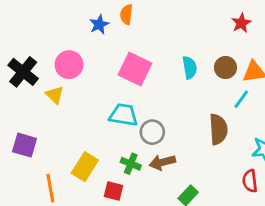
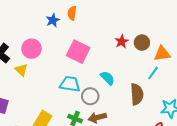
red star: (241, 23) -> (122, 42), moved
cyan semicircle: (190, 68) -> (107, 78), moved, turned -35
brown circle: (226, 68) -> (142, 43), moved

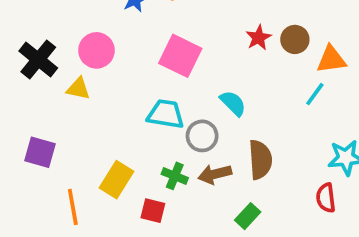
yellow triangle: (21, 70) -> (78, 89), turned -32
brown semicircle: (137, 94) -> (260, 160), moved

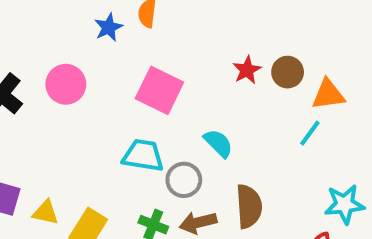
yellow triangle: (78, 89) -> (45, 212), moved

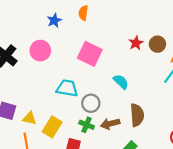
blue star: (109, 27) -> (54, 20), moved
cyan trapezoid: (143, 155) -> (67, 88), moved
gray circle: (184, 180) -> (91, 103), moved

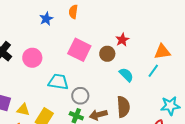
brown circle: (157, 44) -> (107, 54), moved
pink circle: (40, 51) -> (32, 58), moved
cyan semicircle: (121, 82) -> (126, 75), moved

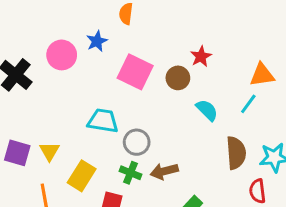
blue star: (46, 19) -> (97, 41), moved
pink circle: (32, 58) -> (62, 55), moved
brown semicircle: (123, 107) -> (236, 153), moved
yellow triangle: (23, 110) -> (49, 151), moved, turned 48

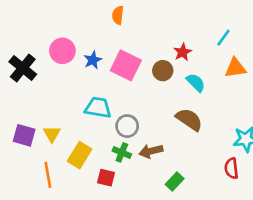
blue star: (97, 41) -> (93, 60), moved
cyan line: (248, 104) -> (223, 38), moved
cyan semicircle: (207, 110) -> (196, 83), moved
brown semicircle: (236, 153) -> (189, 119), moved, turned -52

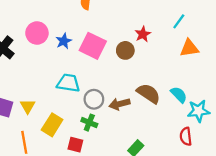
cyan semicircle: (196, 83) -> (179, 95), moved
brown arrow: (151, 151) -> (119, 104), moved

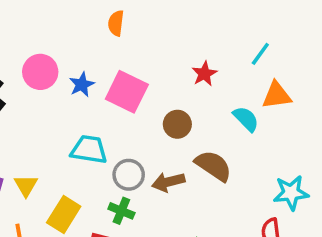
brown circle: (125, 50) -> (177, 124), moved
cyan semicircle: (179, 95) -> (246, 119), moved

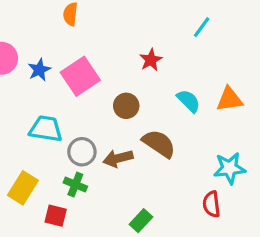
cyan line: (260, 54) -> (202, 27), moved
pink square: (127, 92) -> (80, 76), turned 30
orange triangle: (277, 95) -> (230, 99), moved

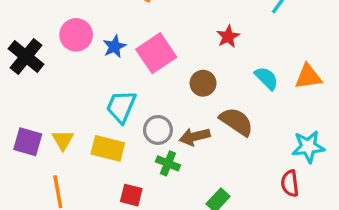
cyan trapezoid: (46, 129) -> (121, 107), turned -76
green cross: (75, 185) -> (168, 163), moved
yellow rectangle: (23, 188) -> (108, 148), moved, turned 72

